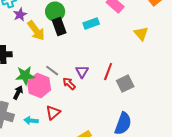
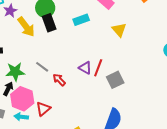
yellow triangle: (141, 34) -> (119, 30), moved
purple triangle: (82, 72) -> (85, 68), moved, turned -32
pink hexagon: (39, 86) -> (22, 99), moved

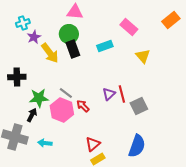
purple triangle: (85, 68) -> (109, 94), turned 48
red line: (98, 68) -> (122, 94), turned -36
pink hexagon: (22, 99) -> (62, 110), moved
red triangle: (43, 109) -> (93, 144), moved

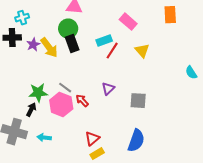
orange rectangle: (171, 20) -> (170, 15), turned -54
purple star: (34, 37) -> (33, 45), moved
black cross: (17, 77) -> (12, 38), moved
red line: (122, 94) -> (112, 51), moved, turned 48
gray square: (139, 106) -> (138, 101), turned 30

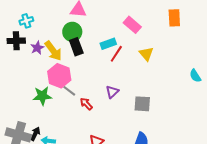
pink hexagon: (61, 105) -> (59, 76), moved
black arrow: (31, 110) -> (35, 134), moved

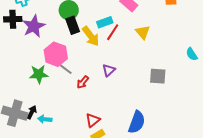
purple star: (37, 48) -> (34, 26), size x1.6
yellow arrow: (53, 51) -> (91, 36), moved
red arrow: (86, 104) -> (83, 82), turned -96
gray square: (142, 104) -> (158, 76), moved

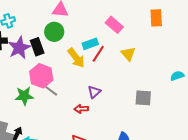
black rectangle: (73, 25) -> (37, 47), moved
cyan semicircle: (192, 54) -> (177, 76), turned 104
red arrow: (83, 82) -> (81, 109), moved, turned 48

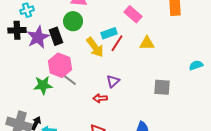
yellow triangle: (128, 54) -> (147, 43), turned -49

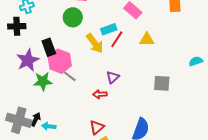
black rectangle: (56, 36) -> (49, 47), moved
purple star: (38, 37) -> (28, 60), moved

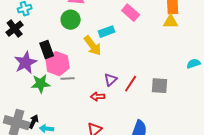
black cross: (17, 26) -> (15, 29), turned -36
red line: (117, 39) -> (131, 84), moved
yellow triangle: (147, 39) -> (171, 22), moved
gray line: (70, 76) -> (68, 79), turned -40

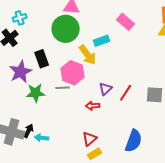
green circle: (71, 20) -> (66, 29), size x1.4
pink hexagon: (58, 64) -> (73, 73), moved

